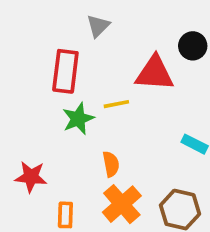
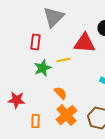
gray triangle: (98, 26) -> (54, 17), size x1.6
red rectangle: (65, 71) -> (36, 42), size x0.7
orange semicircle: (111, 164) -> (61, 93), turned -32

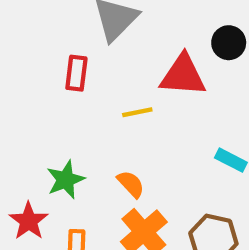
green star: (43, 68) -> (66, 180), moved
red star: (17, 100) -> (29, 221), moved, turned 30

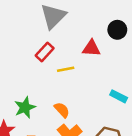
red rectangle: (76, 73) -> (45, 52), moved, turned 36
red triangle: (183, 75) -> (91, 48), size x0.7

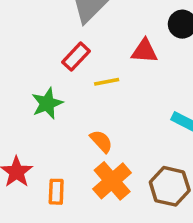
green star: (25, 107) -> (47, 103), moved

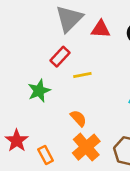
red triangle: (144, 51) -> (101, 29), moved
orange rectangle: (56, 192) -> (46, 155), turned -30

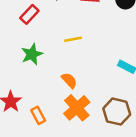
red rectangle: (60, 57) -> (29, 14), moved

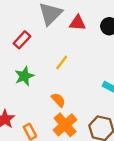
yellow line: (73, 39) -> (62, 62), turned -42

